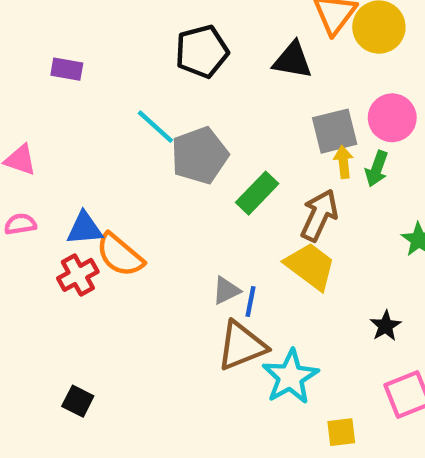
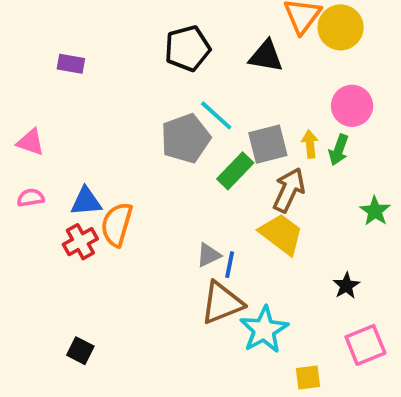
cyan line: (155, 127) -> (216, 115), moved
gray square: (335, 131) -> (268, 144), moved
orange semicircle: (120, 255) -> (117, 224), turned 66

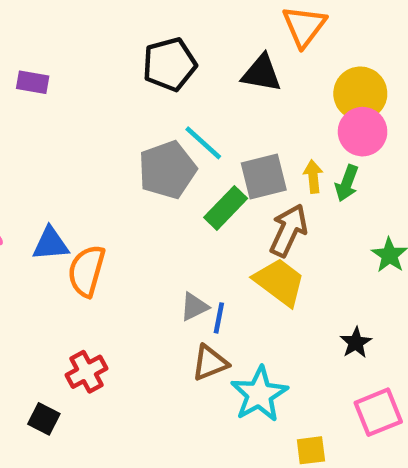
yellow circle: (341, 27) -> (360, 93), moved
red cross: (80, 242) -> (86, 372), moved
brown triangle: (222, 303) -> (210, 363), size x0.7

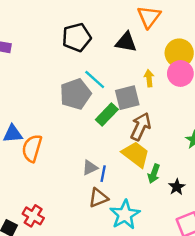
yellow arrow: (313, 177) -> (149, 78), moved
green arrow: (347, 183) -> (154, 174), moved
red cross: (86, 372) -> (33, 216), moved, turned -30

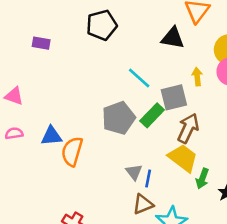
black pentagon: (77, 37) -> (102, 25), moved
gray pentagon: (75, 94) -> (118, 118), moved
gray triangle: (90, 168) -> (134, 172), turned -42

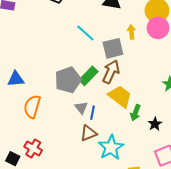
green rectangle: (152, 115) -> (88, 76), moved
gray pentagon: (118, 118) -> (68, 80), moved
brown arrow: (188, 128) -> (111, 72), moved
orange semicircle: (72, 151) -> (32, 107), moved

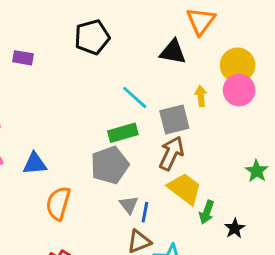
green rectangle: (88, 76) -> (123, 133), moved, turned 30

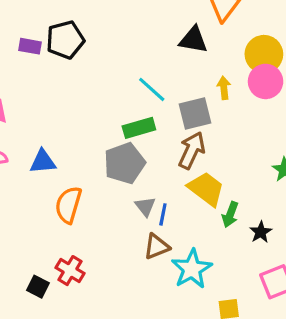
black pentagon: (92, 37) -> (65, 40), moved

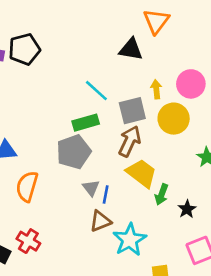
yellow circle: (264, 54) -> (174, 119), moved

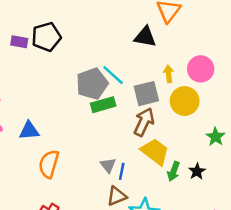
gray pentagon: (74, 152) -> (92, 84), moved
black star: (187, 209) -> (197, 171), moved

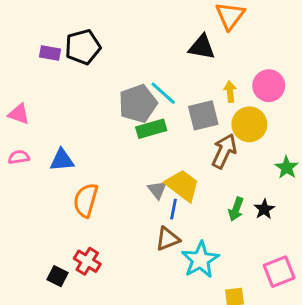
brown arrow: (144, 122) -> (224, 151), moved
yellow trapezoid: (155, 152) -> (182, 185), moved
gray triangle: (108, 165) -> (157, 190), moved

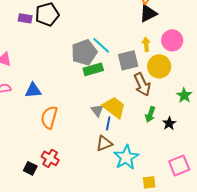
black triangle: (202, 47) -> (148, 13), moved, turned -36
brown arrow: (224, 151) -> (142, 84), turned 130
green arrow: (236, 209) -> (150, 114), moved

